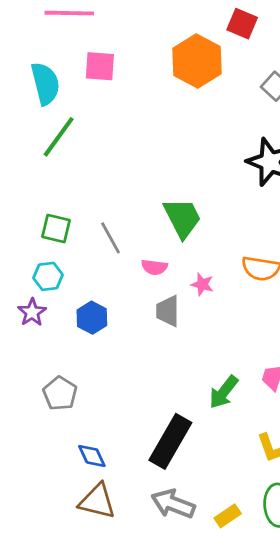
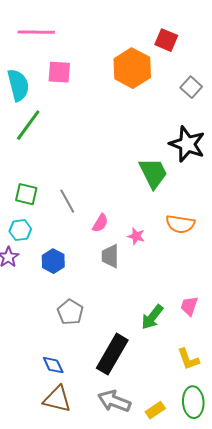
green trapezoid: (182, 218) -> (153, 173), moved
pink semicircle: (154, 267) -> (100, 223), turned -66
gray pentagon: (60, 393) -> (70, 312), moved

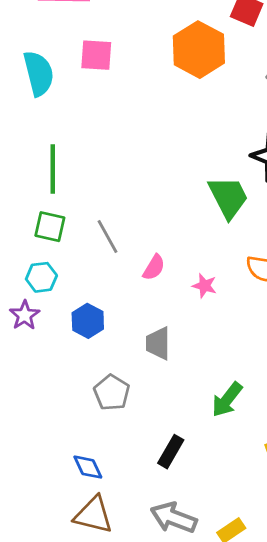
green line: (28, 125) -> (53, 169), moved, turned -36
gray trapezoid: (110, 256) -> (158, 343), moved
black rectangle: (112, 354) -> (171, 452), size x0.6

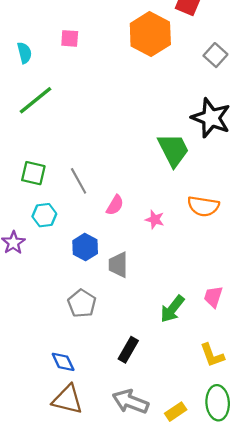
pink square: (96, 55) -> (70, 38), size x0.7
cyan semicircle: (39, 73) -> (24, 53), size x0.6
green line: (53, 169) -> (35, 100), moved, turned 51
cyan hexagon: (41, 277) -> (44, 215), moved
blue hexagon: (88, 321) -> (85, 247), moved

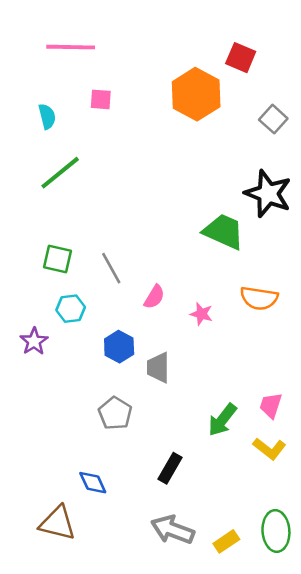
green trapezoid: (173, 150) -> (224, 231), turned -39
yellow L-shape: (212, 355) -> (269, 449), moved, turned -32
brown triangle: (68, 399) -> (58, 523), moved

